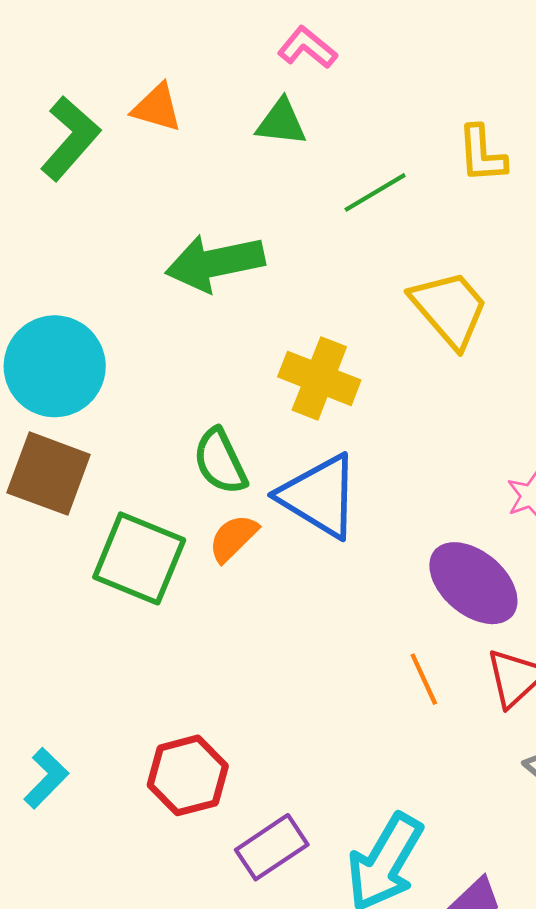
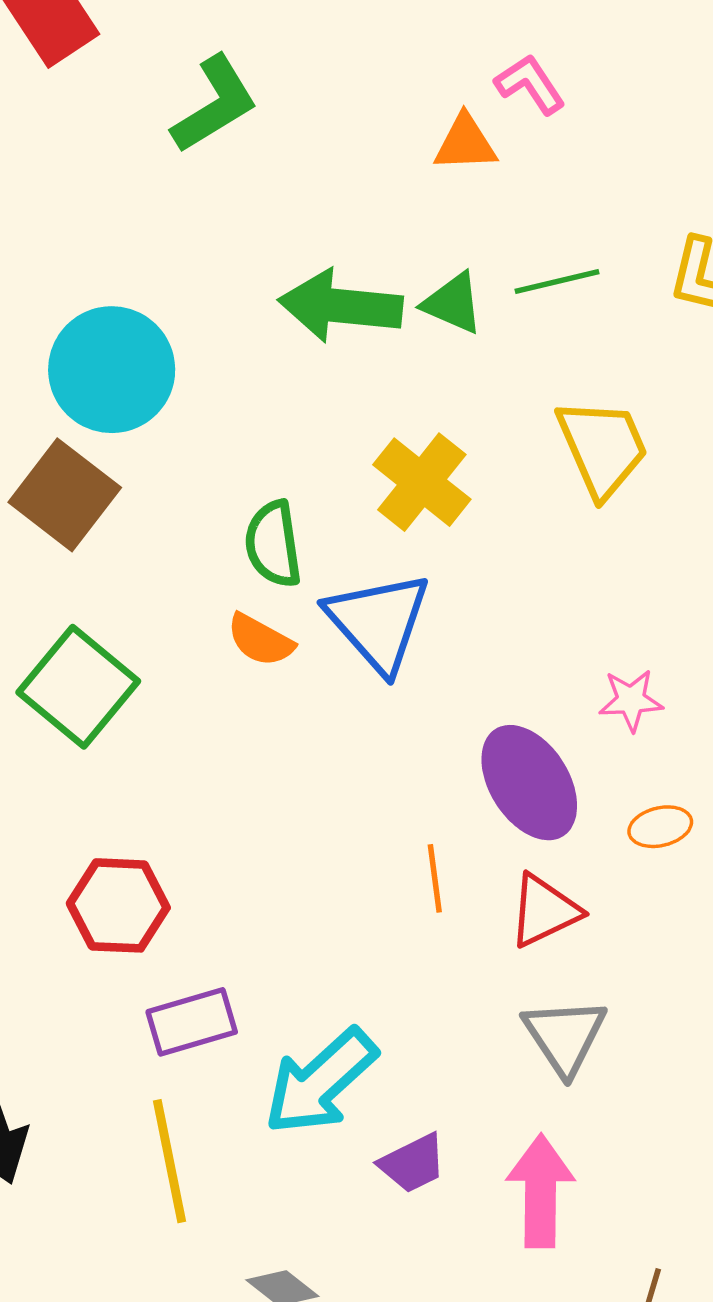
orange triangle: (157, 108) -> (465, 143), moved, turned -36
green triangle: (281, 122) -> (453, 303), moved
orange semicircle: (233, 538) -> (260, 640), turned -124
green square: (139, 558) -> (78, 687), moved

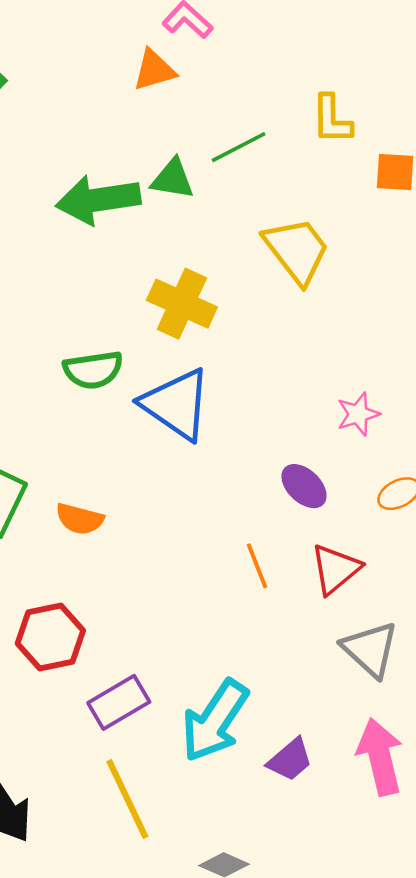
green semicircle: (273, 544) -> (93, 370), turned -76
orange semicircle: (260, 640) -> (80, 519), moved
purple ellipse: (529, 783) -> (304, 486), size x0.6

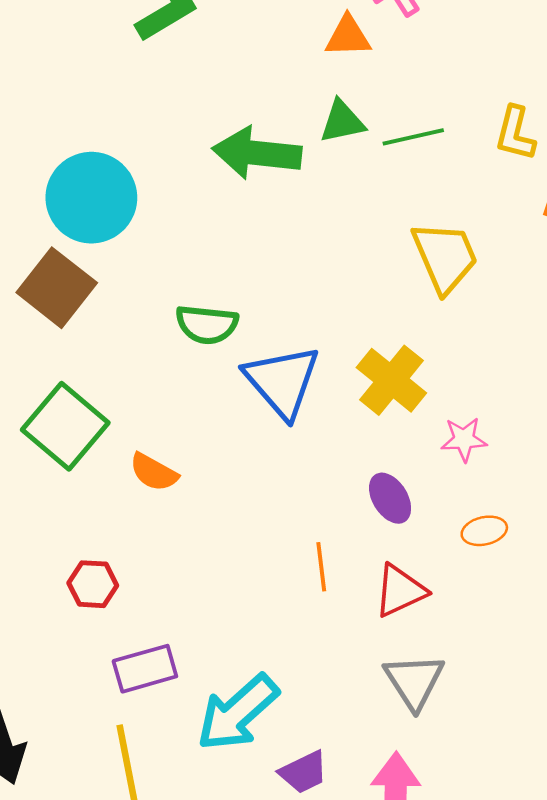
green triangle: (173, 179) -> (342, 122), moved, turned -36
yellow cross: (182, 304) -> (391, 380), moved
red hexagon: (50, 637) -> (93, 584), size x0.7

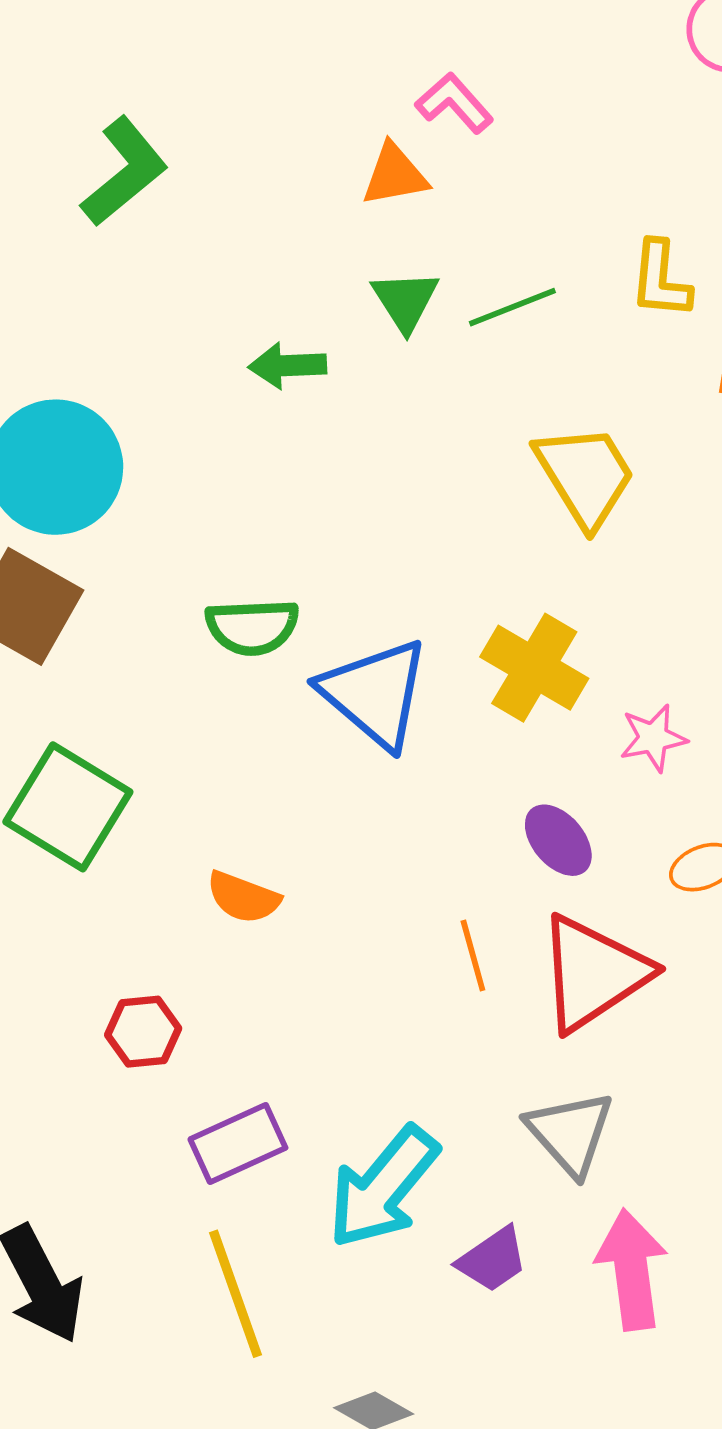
green triangle: (342, 122) -> (405, 301), turned -42
green arrow: (257, 153) -> (287, 366), size x0.6
orange semicircle: (154, 472) -> (243, 897), moved
red triangle: (400, 591) -> (593, 973), size x1.5
gray triangle: (414, 681) -> (570, 1133), moved

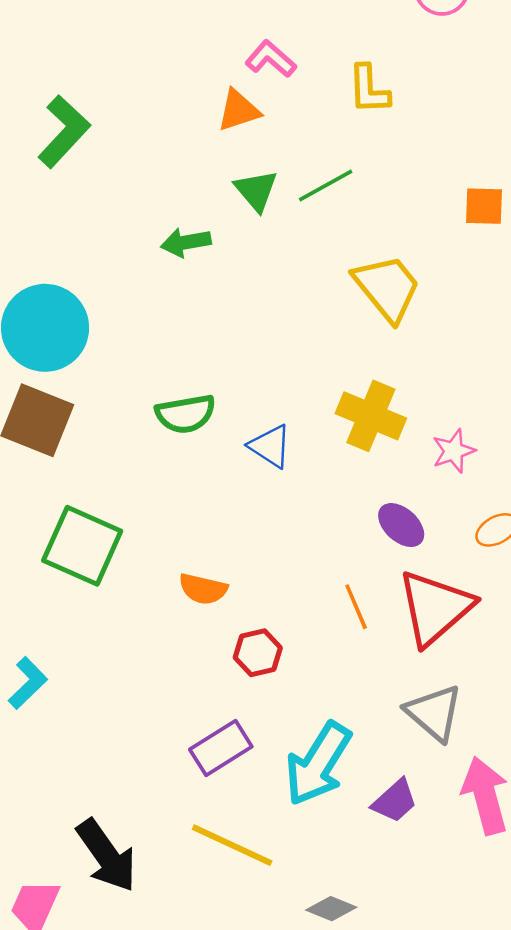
yellow L-shape: (660, 280) -> (369, 89), moved
blue triangle: (375, 693) -> (270, 446), size x0.6
red hexagon: (143, 1032) -> (258, 653), moved
yellow line: (235, 1294) -> (232, 845), turned -38

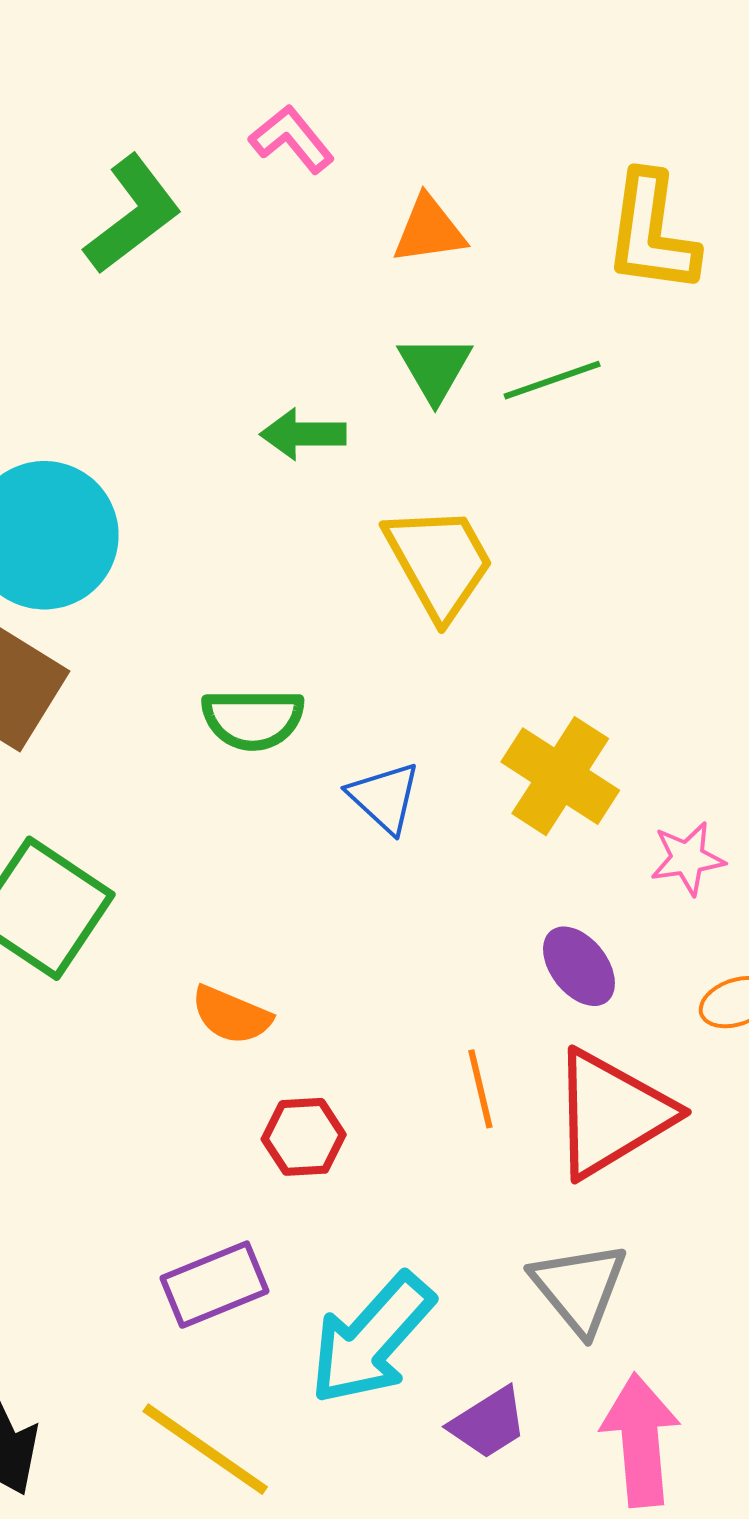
pink L-shape: (271, 59) -> (292, 139), moved
yellow L-shape: (369, 89) -> (652, 233), size x1.4
yellow trapezoid: (387, 288) -> (439, 562), moved

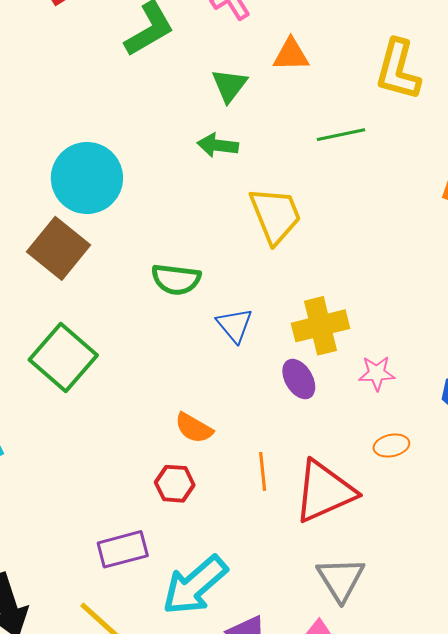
green triangle: (435, 368) -> (229, 85), moved
yellow cross: (560, 776) -> (321, 326), turned 36
purple ellipse: (579, 966) -> (299, 379), moved
orange semicircle: (231, 1015) -> (194, 428), moved
gray triangle: (579, 1288) -> (341, 579), moved

